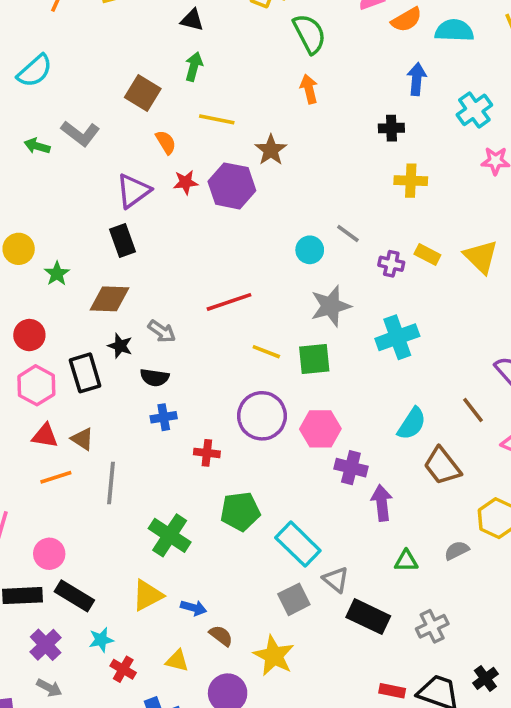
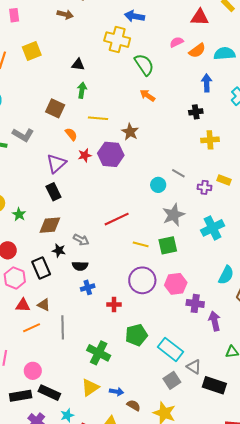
orange arrow: (309, 89) -> (147, 95), turned -35

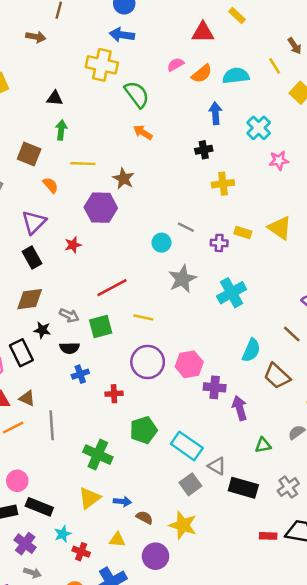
red star: (85, 155) -> (73, 245), moved
green square: (168, 245) -> (101, 327), moved

